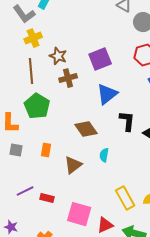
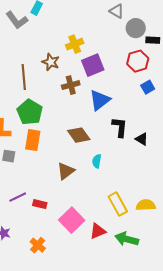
yellow cross: (33, 38) -> (75, 44), moved
brown cross: (68, 78) -> (71, 85), moved
orange rectangle: (46, 150) -> (33, 140), moved, size x1.5
pink square: (79, 214) -> (72, 220), turned 30

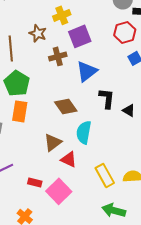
cyan semicircle: (97, 161) -> (84, 132), size x1.6
red rectangle: (40, 204) -> (35, 182), moved
red triangle: (98, 231) -> (69, 159), moved, turned 48

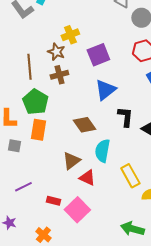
yellow cross: (62, 15) -> (70, 35), moved
brown cross: (58, 56) -> (59, 75), moved
yellow rectangle: (105, 175) -> (130, 176), moved

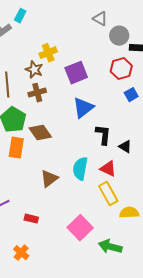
brown diamond: (84, 125) -> (40, 133), moved
red triangle: (87, 178) -> (108, 169), moved
pink square: (77, 210) -> (80, 228), moved

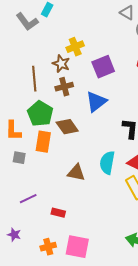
blue triangle: (83, 108) -> (96, 102), moved
brown triangle: (49, 179) -> (76, 173), turned 48
pink square: (80, 228) -> (77, 247), moved, turned -35
orange cross: (21, 253) -> (48, 247), turned 35

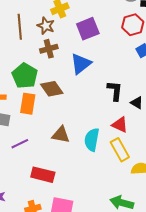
brown line: (34, 79) -> (20, 27), moved
cyan semicircle: (107, 163) -> (92, 140), moved
purple line: (28, 199) -> (20, 144), moved
red rectangle: (58, 213) -> (43, 175), size x1.6

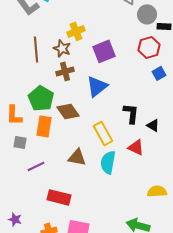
yellow rectangle: (120, 150) -> (103, 133), moved

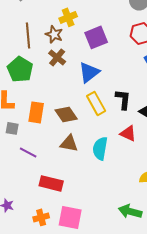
brown cross: (65, 71) -> (57, 57), turned -36
green pentagon: (41, 98) -> (20, 69), moved
brown diamond: (68, 111) -> (66, 114), moved
yellow rectangle: (103, 133) -> (96, 103), moved
purple line: (36, 166) -> (28, 152), turned 54

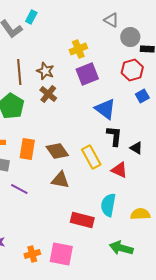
yellow cross: (68, 17) -> (78, 49), moved
blue triangle: (89, 72) -> (105, 109), moved, turned -45
yellow rectangle: (96, 103) -> (91, 157), moved
cyan semicircle: (100, 148) -> (108, 205), moved
red rectangle: (51, 183) -> (82, 220), moved

